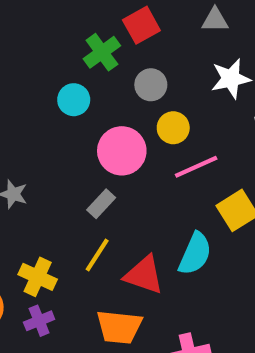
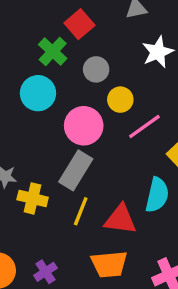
cyan circle: (74, 100) -> (38, 93), size x1.4
gray rectangle: (101, 204) -> (76, 170), size x1.6
yellow cross: (38, 277) -> (33, 198), moved

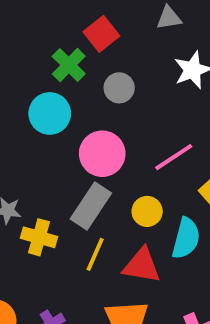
yellow circle: (120, 100) -> (147, 211), moved

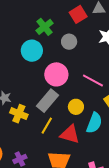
red square: (101, 34) -> (78, 14), moved
pink line: (174, 157) -> (93, 81), turned 55

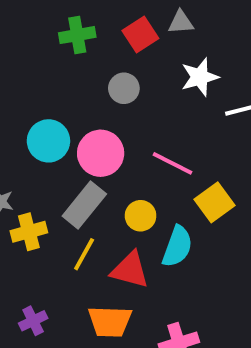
green cross: (45, 27) -> (77, 35), moved, turned 30
cyan circle: (32, 51) -> (48, 141), moved
yellow cross: (19, 114) -> (29, 232), turned -36

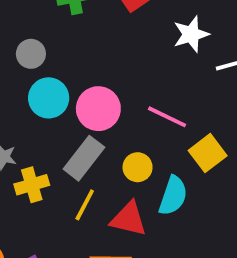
gray circle: (124, 88) -> (31, 54), moved

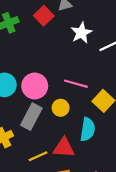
yellow circle: (138, 167) -> (61, 108), moved
yellow line: (85, 205) -> (38, 156), moved, turned 48

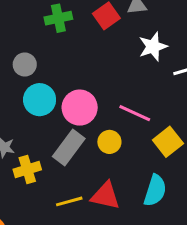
cyan semicircle: (88, 129) -> (155, 191), moved

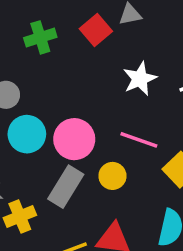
white star: (153, 47) -> (140, 79), moved

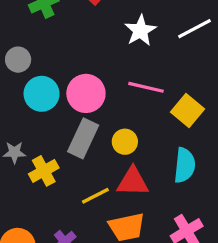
yellow circle: (112, 176) -> (125, 142), moved

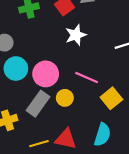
white star: (140, 31) -> (76, 35), moved
yellow circle: (125, 142) -> (65, 98), moved

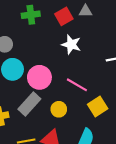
white star: (76, 35) -> (71, 45), turned 30
yellow circle: (65, 98) -> (59, 109), moved

